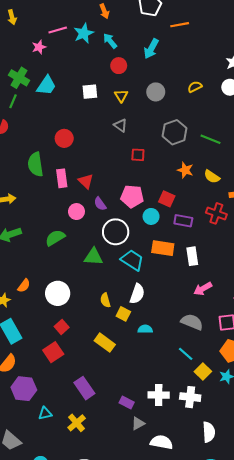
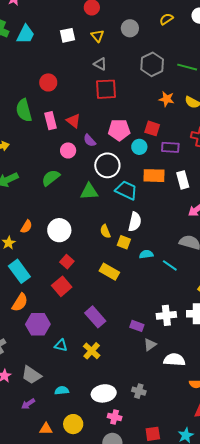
red square: (138, 155) -> (106, 89), moved, size x1.6
cyan line: (186, 354) -> (170, 265), moved
cyan triangle: (45, 413) -> (61, 345), turned 32

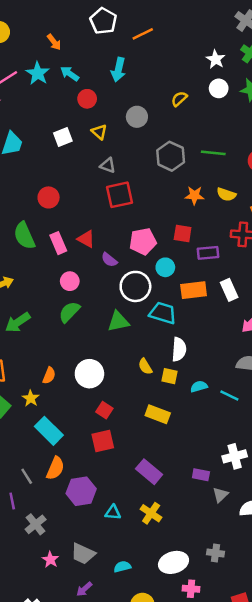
cyan circle: (139, 147) -> (165, 267), moved
pink circle: (68, 150) -> (70, 281), moved
red square: (62, 286) -> (103, 441), turned 36

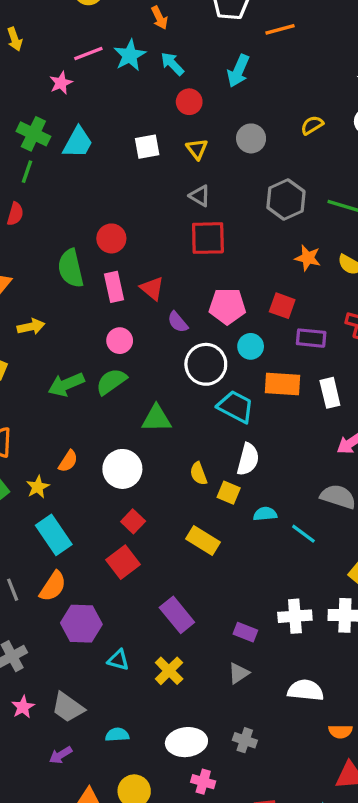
red circle: (49, 197) -> (111, 238), moved
green triangle: (118, 321) -> (156, 418), moved
green arrow: (18, 322) -> (66, 384), moved
red square: (103, 441) -> (123, 562), turned -35
gray triangle: (220, 495) -> (239, 673), moved

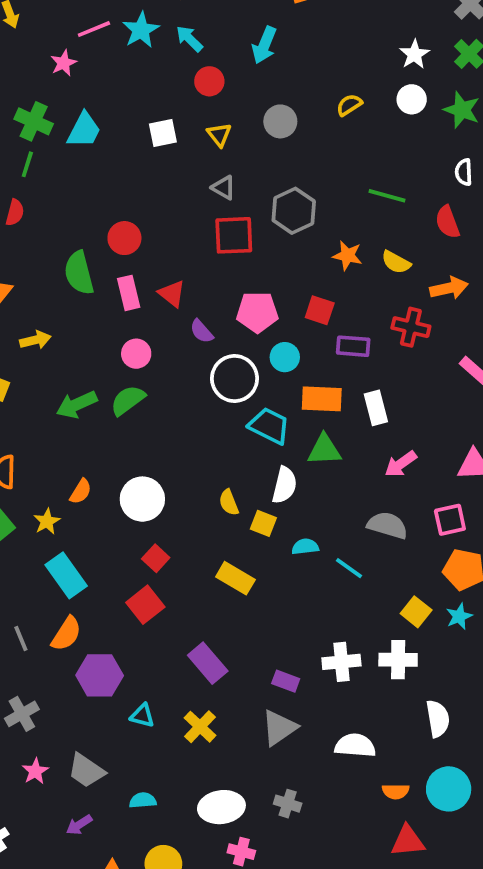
gray hexagon: (286, 200) -> (294, 211), moved
green triangle: (156, 418) -> (324, 450), moved
gray triangle: (239, 673) -> (279, 728), size x1.5

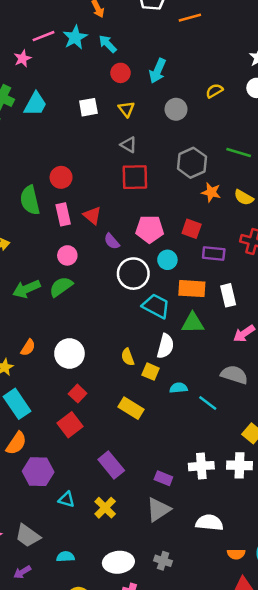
cyan arrow: (264, 45) -> (158, 71), moved
gray circle: (280, 121) -> (176, 109), moved
gray hexagon: (294, 211) -> (192, 163), moved

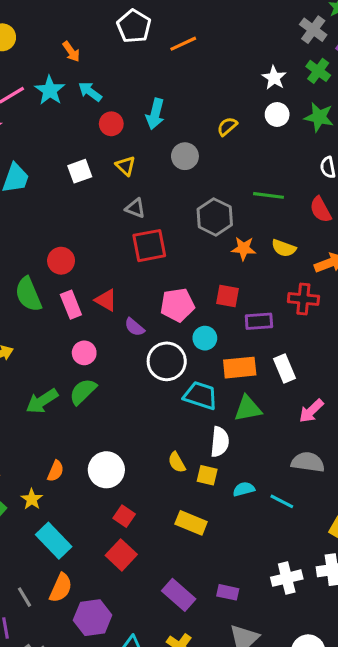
purple rectangle: (163, 478) -> (228, 592), moved

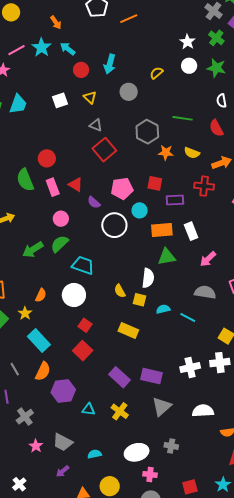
red square: (149, 246) -> (104, 150), turned -30
cyan trapezoid: (200, 396) -> (83, 265), moved
purple rectangle: (228, 592) -> (152, 376), size x1.5
gray line: (24, 597) -> (15, 369), moved

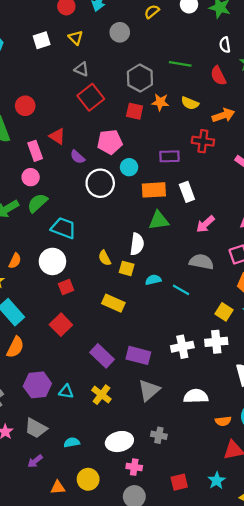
red square: (155, 183) -> (135, 111), moved
pink rectangle: (53, 187) -> (35, 151), moved
pink circle: (61, 219) -> (31, 177), moved
red square: (85, 325) -> (66, 287), moved, turned 32
purple hexagon: (63, 391) -> (37, 385), moved

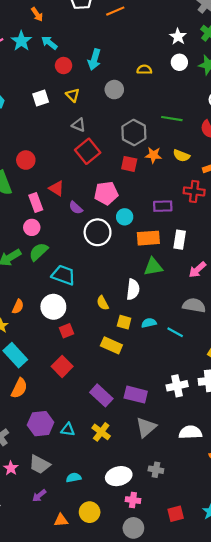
yellow semicircle: (152, 12) -> (144, 70), turned 40
white rectangle: (187, 192) -> (180, 240), turned 30
yellow square: (127, 268) -> (124, 322), moved

